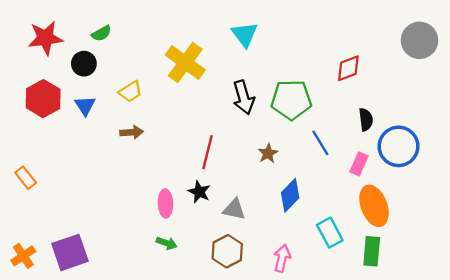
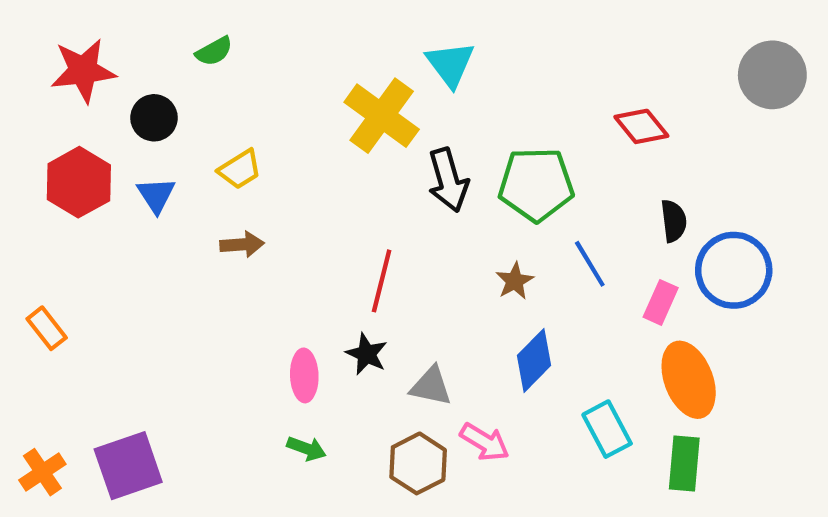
green semicircle: (101, 33) -> (214, 51), moved
yellow cross: (185, 62) -> (382, 116), moved
red diamond: (348, 68) -> (641, 126), turned 72
brown star: (268, 153) -> (515, 281), moved
pink arrow: (282, 258) -> (485, 442), moved, turned 108

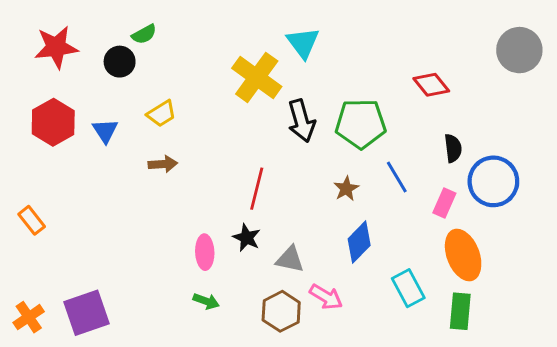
black circle: (154, 118) -> (120, 62), moved

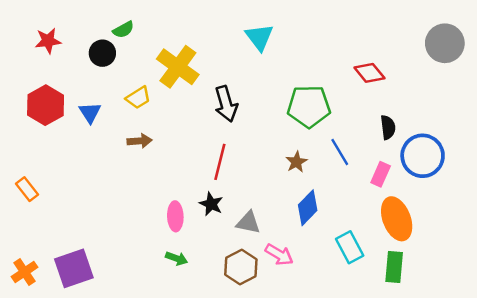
red star: (56, 47) -> (48, 41), size x0.7
yellow cross: (257, 77) -> (178, 67), moved
black arrow: (301, 121) -> (226, 104), moved

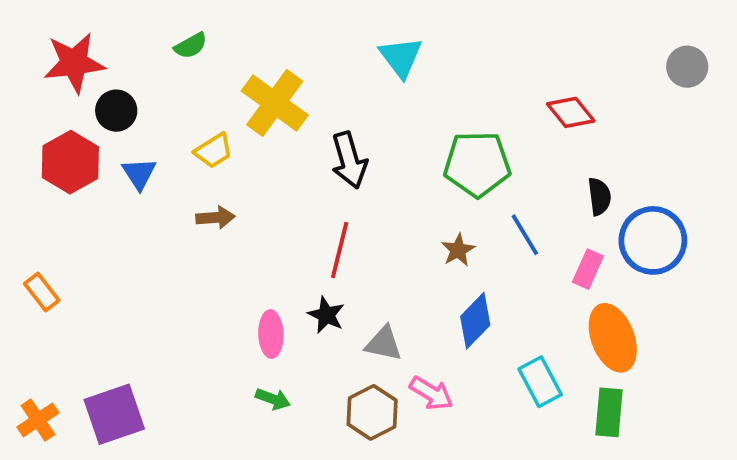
red star: (48, 41) -> (74, 63), size x1.5
gray circle: (445, 43) -> (687, 67), size x0.7
black circle: (102, 53) -> (116, 111), moved

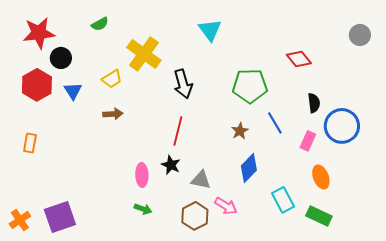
orange rectangle: (42, 292) -> (30, 143), moved, turned 48
orange ellipse: (613, 338) -> (321, 177), size x0.7
green rectangle: (609, 412) -> (319, 216), turned -70

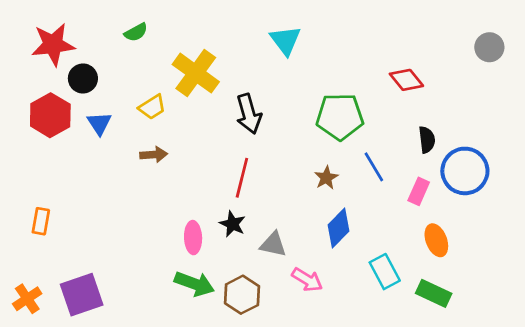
orange rectangle: (30, 143) -> (41, 221), moved
green arrow: (143, 209) -> (194, 284), size x1.6
brown hexagon: (195, 216) -> (242, 295), moved

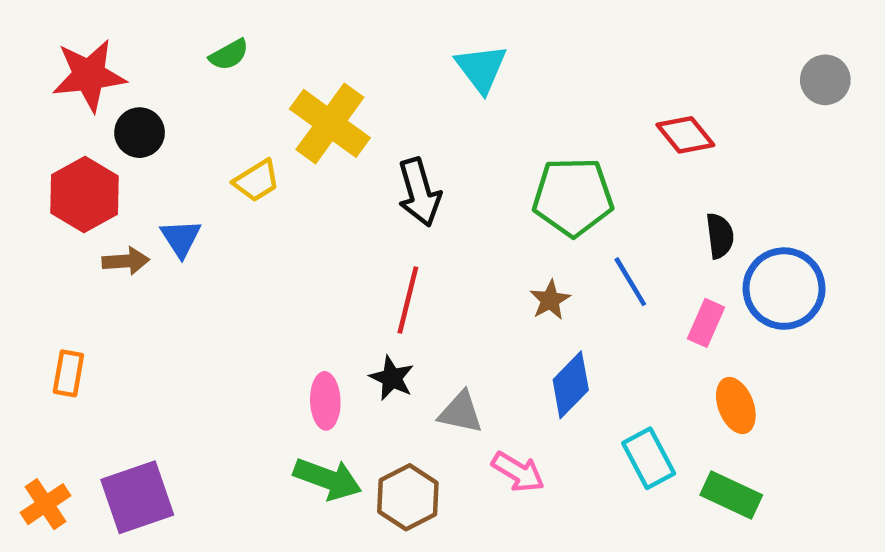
blue triangle: (99, 123) -> (181, 238), moved
brown arrow: (154, 155) -> (126, 261), moved

